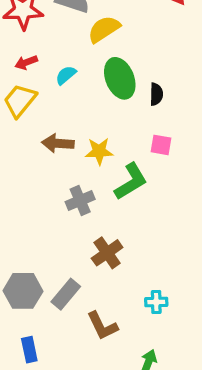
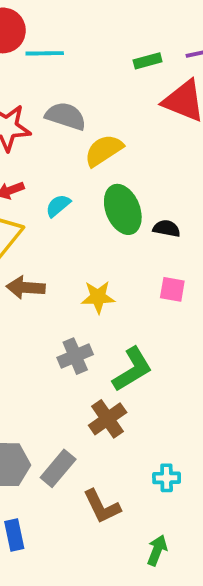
black semicircle: (156, 94) -> (167, 228), turned -80
brown arrow: (58, 143) -> (26, 287), moved
green L-shape: (131, 181) -> (132, 369), moved

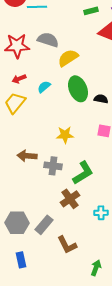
brown arrow: (26, 287) -> (27, 156), moved
gray cross: (75, 356) -> (53, 166), turned 30
cyan cross: (167, 478) -> (101, 213), moved

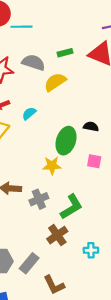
green rectangle: (91, 11) -> (65, 53), moved
green ellipse: (78, 89) -> (66, 141), moved, turned 40
gray cross: (53, 166) -> (39, 199), turned -30

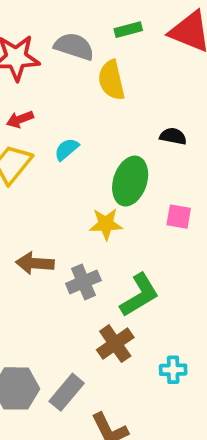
yellow semicircle: (55, 82) -> (111, 80), turned -70
cyan semicircle: (29, 113) -> (67, 149), moved
black semicircle: (91, 127) -> (173, 136), moved

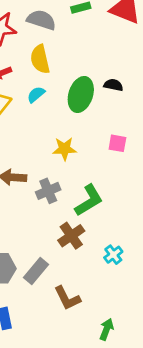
yellow semicircle: (111, 80) -> (40, 59), moved
green ellipse: (130, 181) -> (81, 94), moved
cyan cross: (173, 370) -> (113, 255), turned -36

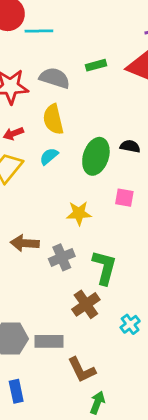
pink square: (117, 143) -> (124, 198), moved
green L-shape: (89, 200) -> (104, 267), turned -44
gray rectangle: (36, 271) -> (49, 341), turned 50
green arrow: (107, 329) -> (97, 403), moved

